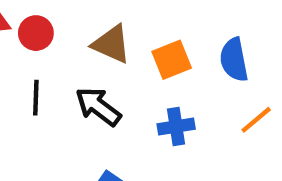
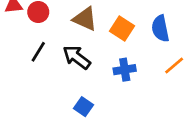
orange square: (172, 60) -> (122, 28), turned -35
black line: (36, 98) -> (38, 52), turned 30

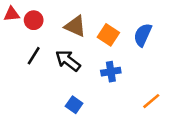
blue semicircle: (160, 28) -> (143, 35), turned 35
orange line: (174, 65) -> (151, 101), moved

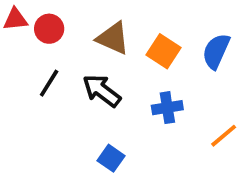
orange line: (151, 101) -> (224, 136), moved

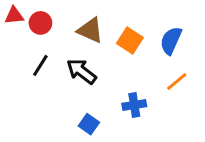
blue cross: (167, 108) -> (134, 105), moved
orange line: (224, 136) -> (177, 82), moved

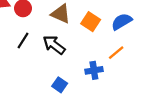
blue semicircle: (171, 41) -> (122, 22), turned 35
orange line: (177, 82) -> (116, 53), moved

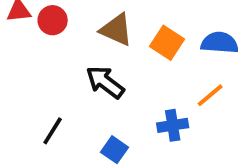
blue semicircle: (122, 22) -> (220, 43), turned 35
black line: (23, 40) -> (53, 131), moved

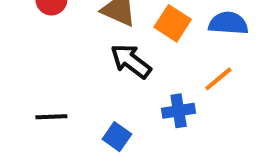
black arrow: (105, 82) -> (131, 61), moved
black line: (53, 131) -> (51, 117), turned 56

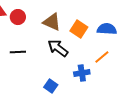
black line: (51, 117) -> (18, 52), moved

